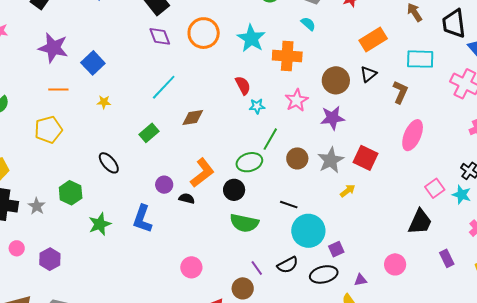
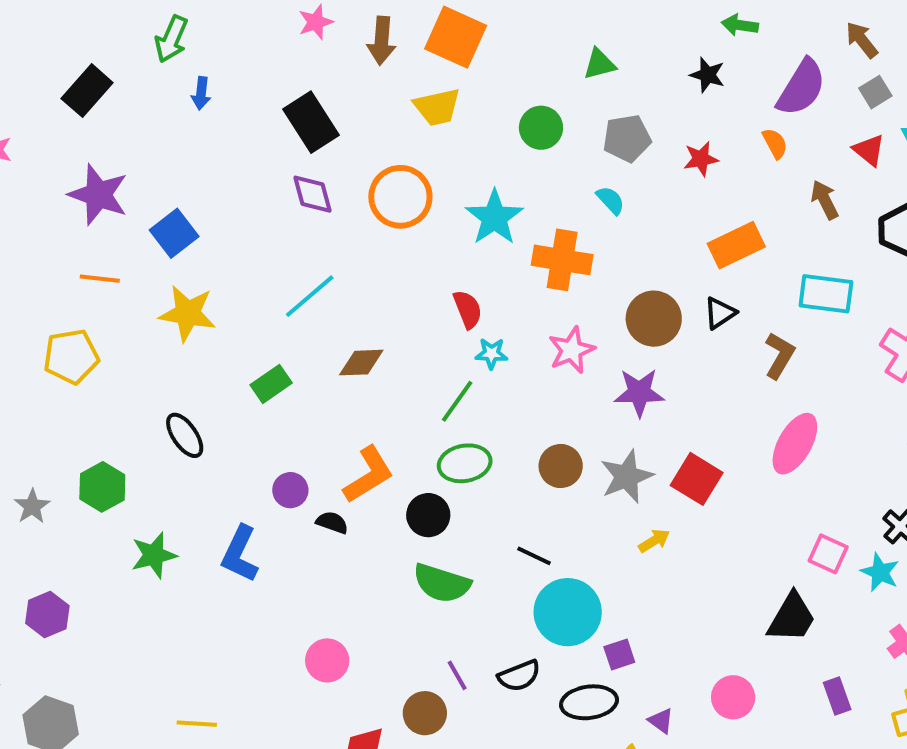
yellow star: (104, 102) -> (188, 313), size x2.0
green line: (270, 139) -> (457, 401), moved
pink square: (435, 188) -> (828, 554), turned -36
purple triangle: (360, 280) -> (661, 721), turned 40

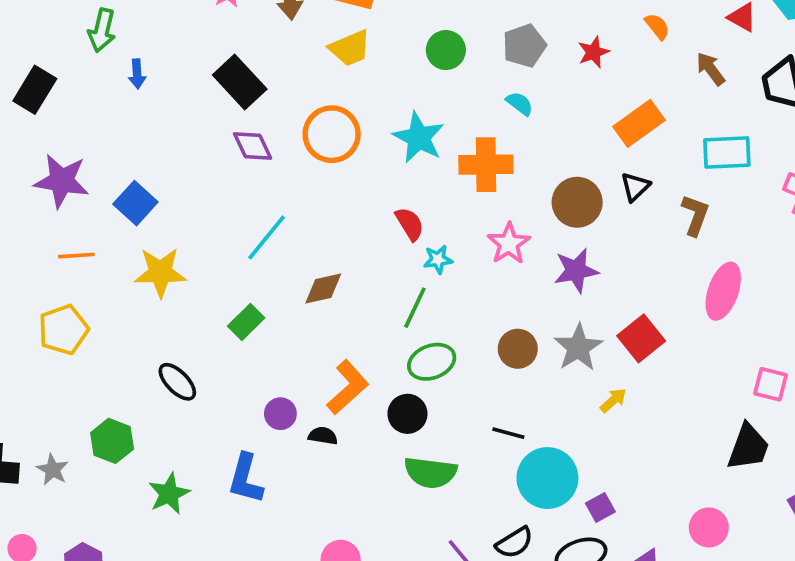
red square: (697, 479) -> (641, 338), turned 30

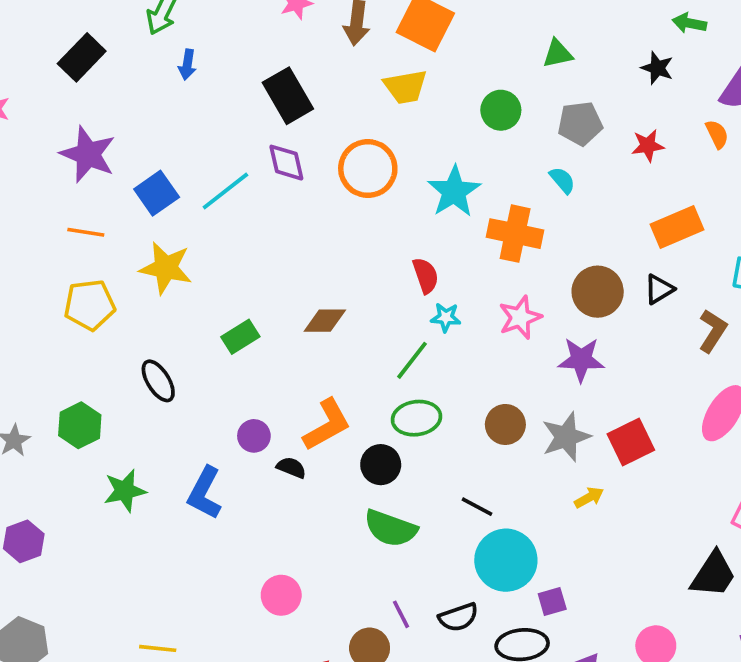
cyan line: (267, 237) -> (225, 191), moved
yellow pentagon: (63, 330) -> (90, 305), moved

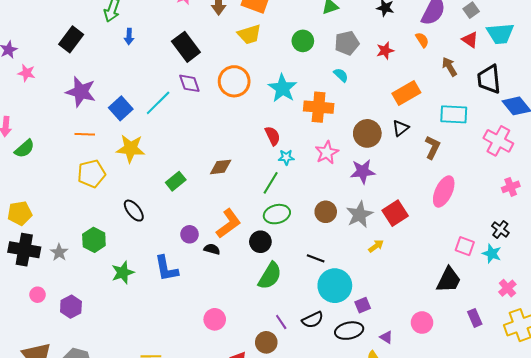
blue L-shape: (205, 493) -> (166, 269), turned -32
green semicircle: (390, 528) -> (270, 276), turned -72

